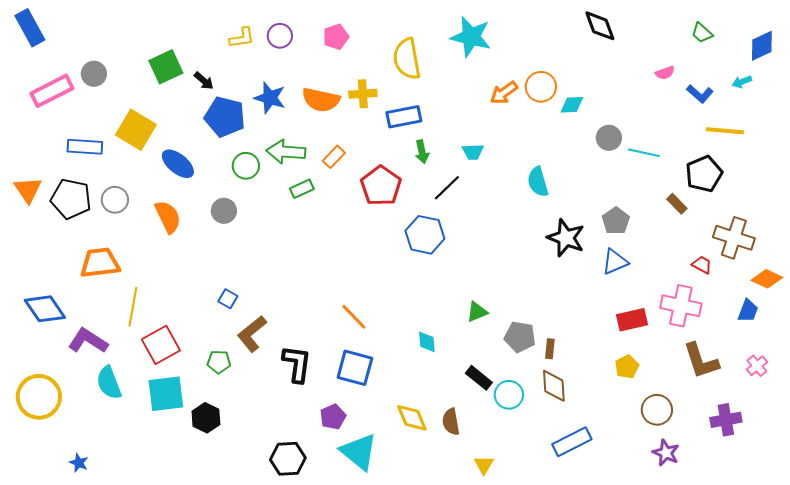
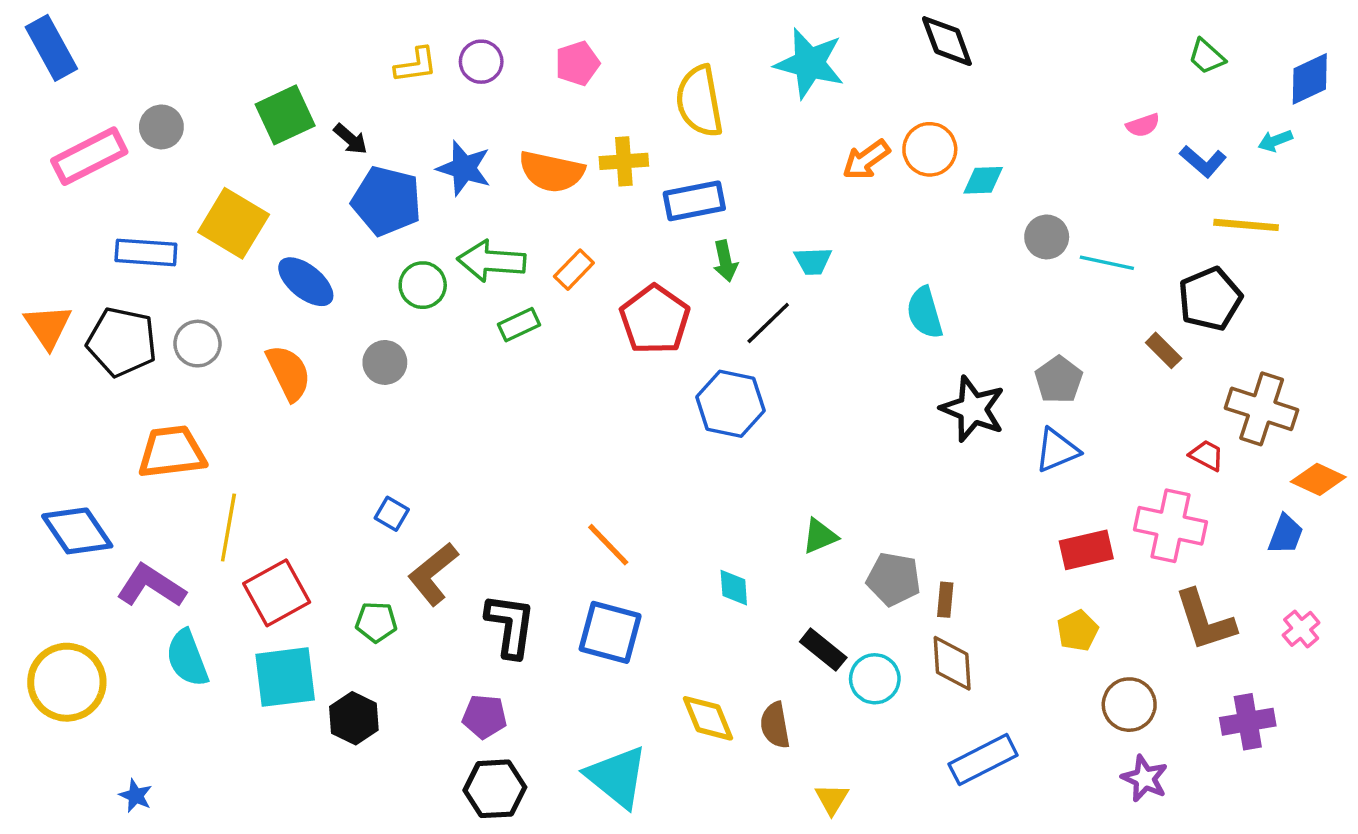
black diamond: (600, 26) -> (947, 41), moved
purple pentagon: (333, 417) -> (485, 717), moved, turned 30

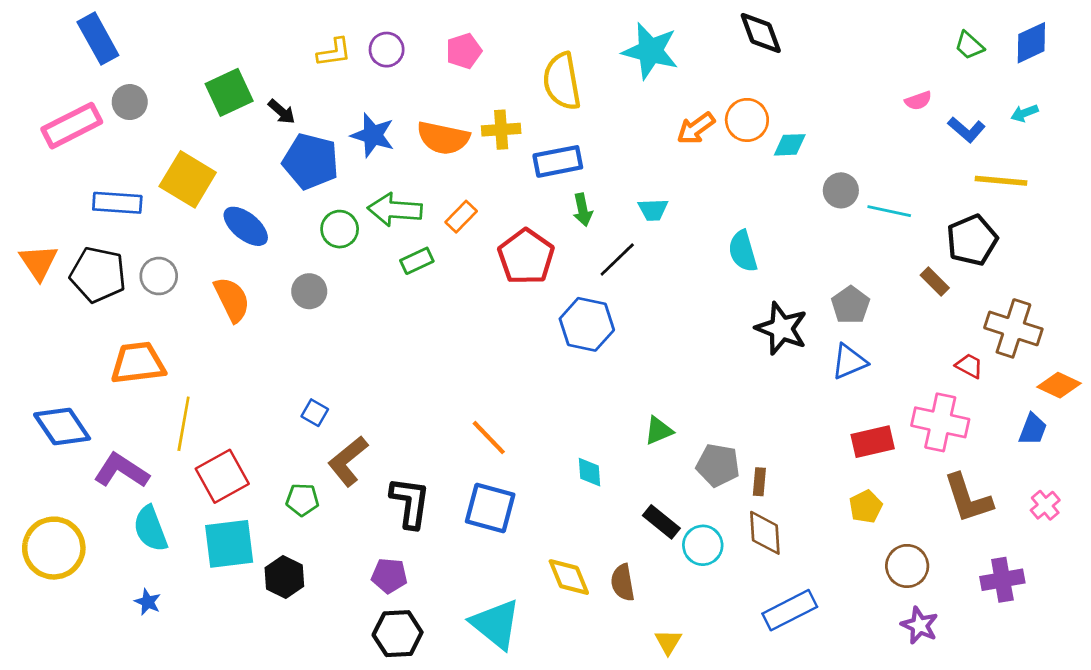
blue rectangle: (51, 48) -> (98, 39), moved
blue diamond: (1310, 79) -> (1031, 43), moved
blue star: (136, 796) -> (148, 602), moved

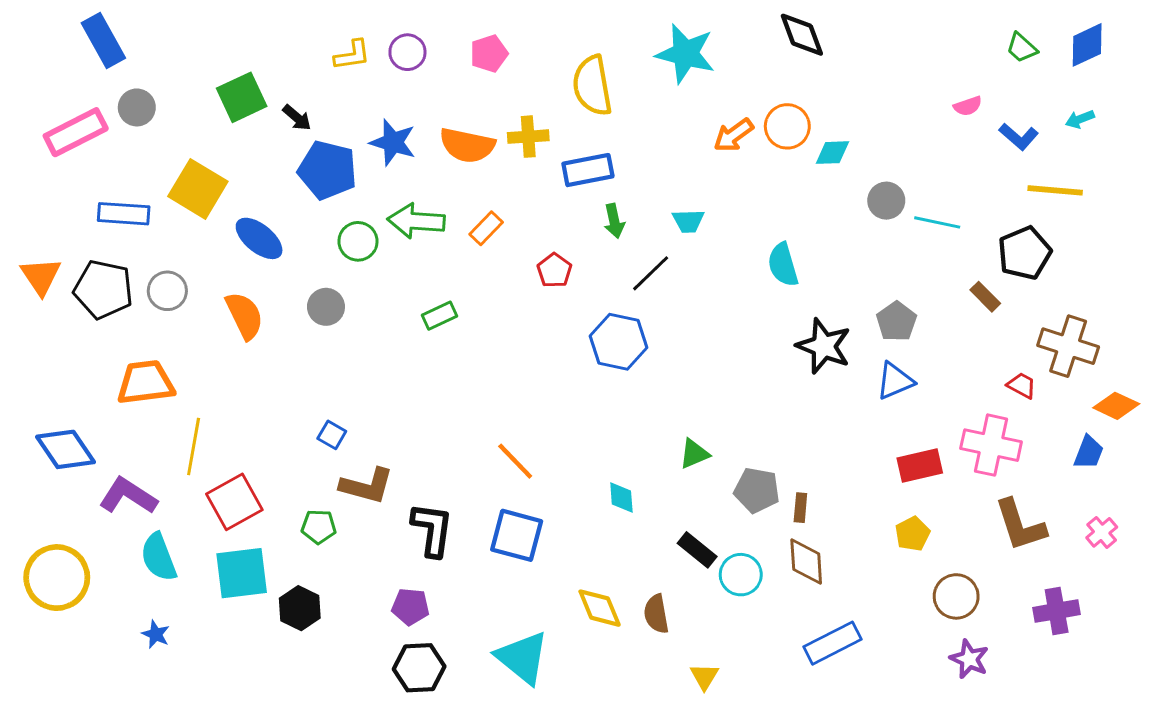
red pentagon: (526, 257) -> (554, 270), size x0.6
green rectangle: (417, 261) -> (439, 316), moved
brown L-shape: (348, 461) -> (367, 486), turned -126

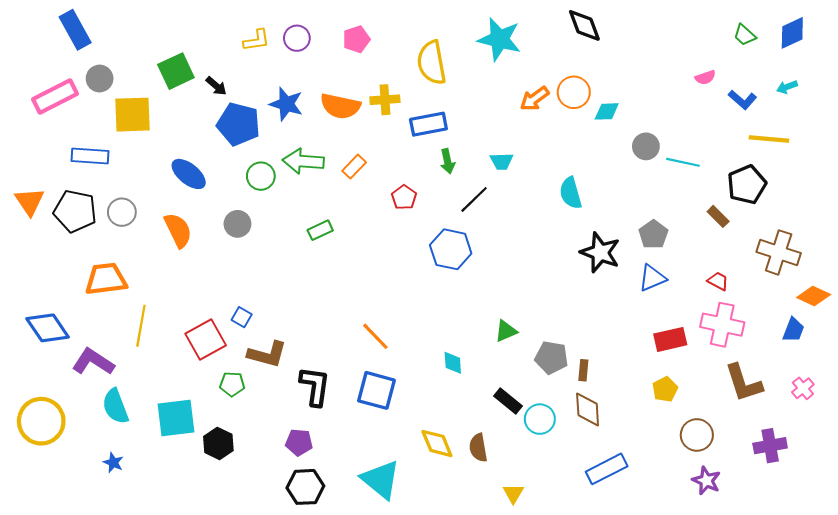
yellow square: (198, 189) -> (132, 115), moved, turned -33
red trapezoid: (1022, 385) -> (718, 281), moved
red square: (234, 502) -> (206, 339), moved

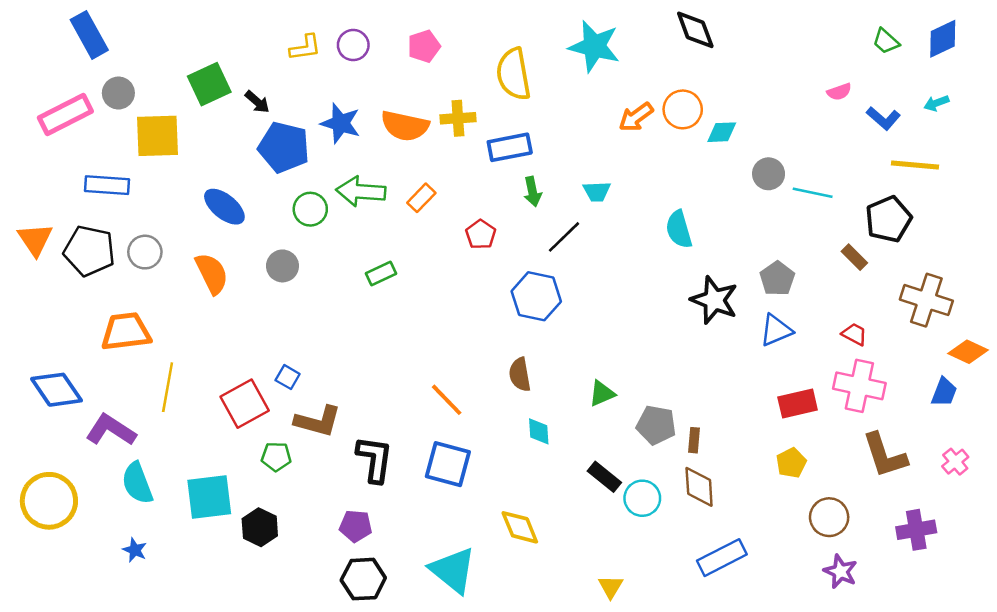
brown semicircle: (478, 448) -> (520, 375), moved

